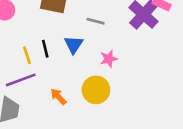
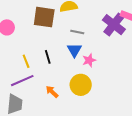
blue triangle: (74, 45) -> (74, 50), moved
black line: (45, 49) -> (48, 57), moved

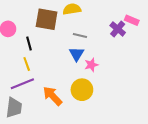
purple cross: (114, 25) -> (118, 29), size x0.7
black line: (48, 57) -> (29, 43), moved
orange arrow: (52, 92) -> (52, 96), size x1.5

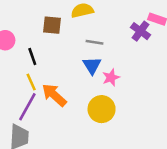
brown square: (47, 19) -> (52, 25), size x0.7
purple line: (22, 84) -> (27, 107), turned -35
orange arrow: (52, 96) -> (54, 95), moved

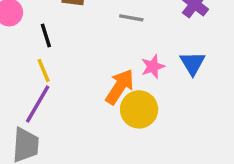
blue triangle: (92, 66) -> (193, 63), moved
orange arrow: (54, 95) -> (120, 87), moved, turned 80

